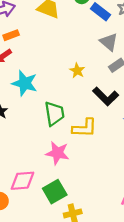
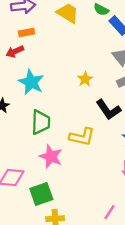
green trapezoid: (54, 114) -> (41, 122), moved

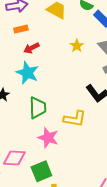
red arrow: (15, 52) -> (31, 48), moved
yellow star: (85, 79) -> (77, 46), moved

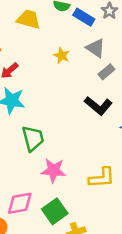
yellow L-shape: (75, 119) -> (102, 178), moved

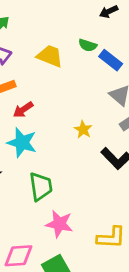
yellow star: (62, 55) -> (83, 130), moved

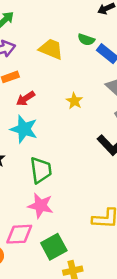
yellow star: (83, 130) -> (74, 101), moved
pink star: (59, 224) -> (41, 206), moved

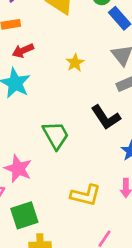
green trapezoid: (41, 170) -> (56, 135), moved, turned -32

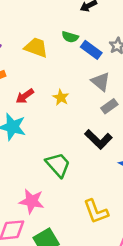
red arrow: (23, 51) -> (25, 96), moved
yellow L-shape: (86, 195) -> (96, 211), turned 68

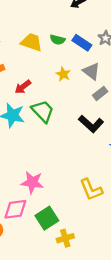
green semicircle: (70, 37) -> (58, 40), moved
yellow star: (61, 97) -> (63, 74), moved
green trapezoid: (58, 165) -> (43, 111), moved

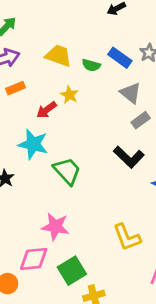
green semicircle: (58, 40) -> (91, 65), moved
yellow star: (63, 74) -> (69, 95), moved
green trapezoid: (43, 111) -> (67, 171), moved

